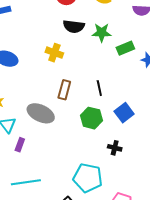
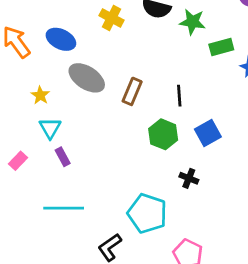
yellow cross: (54, 53) -> (112, 18), moved
gray ellipse: (41, 113) -> (87, 78), moved
purple rectangle: (20, 145) -> (63, 157), turned -56

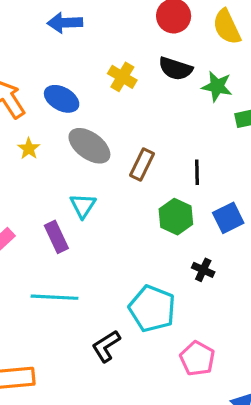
yellow star: (40, 95) -> (29, 149), moved
cyan triangle: (50, 128) -> (83, 206), moved
purple rectangle: (63, 157) -> (56, 237), size x1.4

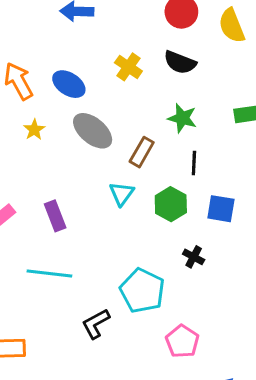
green star: (217, 86) -> (182, 118), moved
cyan triangle: (83, 206) -> (122, 194), moved
blue square: (228, 218) -> (221, 209), turned 32

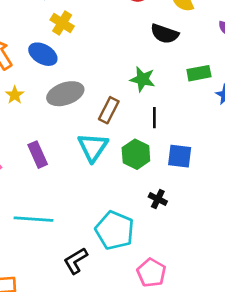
black semicircle: (180, 62) -> (165, 34), moved
yellow cross: (128, 67) -> (62, 23), moved
gray ellipse: (93, 131) -> (65, 94), turned -56
cyan triangle: (122, 194) -> (93, 147), size x1.4
purple rectangle: (55, 216) -> (38, 155), moved

